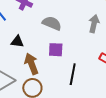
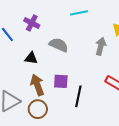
black triangle: (17, 41) -> (31, 58), moved
purple square: (56, 50) -> (61, 81), moved

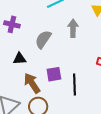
gray semicircle: (59, 45) -> (43, 39), turned -66
gray arrow: (101, 46) -> (73, 28), moved

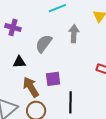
black line: (75, 85) -> (70, 102), moved

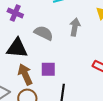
gray semicircle: (44, 44) -> (44, 33), turned 72
black triangle: (19, 62) -> (17, 48), size x1.6

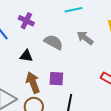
gray arrow: (75, 27) -> (85, 38), turned -66
black triangle: (17, 48) -> (26, 56), size x0.6

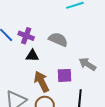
purple cross: (26, 21) -> (26, 36), moved
gray arrow: (85, 38) -> (87, 64), moved

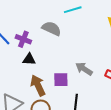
gray semicircle: (58, 39) -> (51, 29), moved

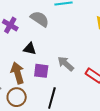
black triangle: (29, 59) -> (30, 49), moved

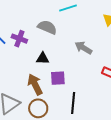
gray arrow: (66, 64) -> (84, 48), moved

